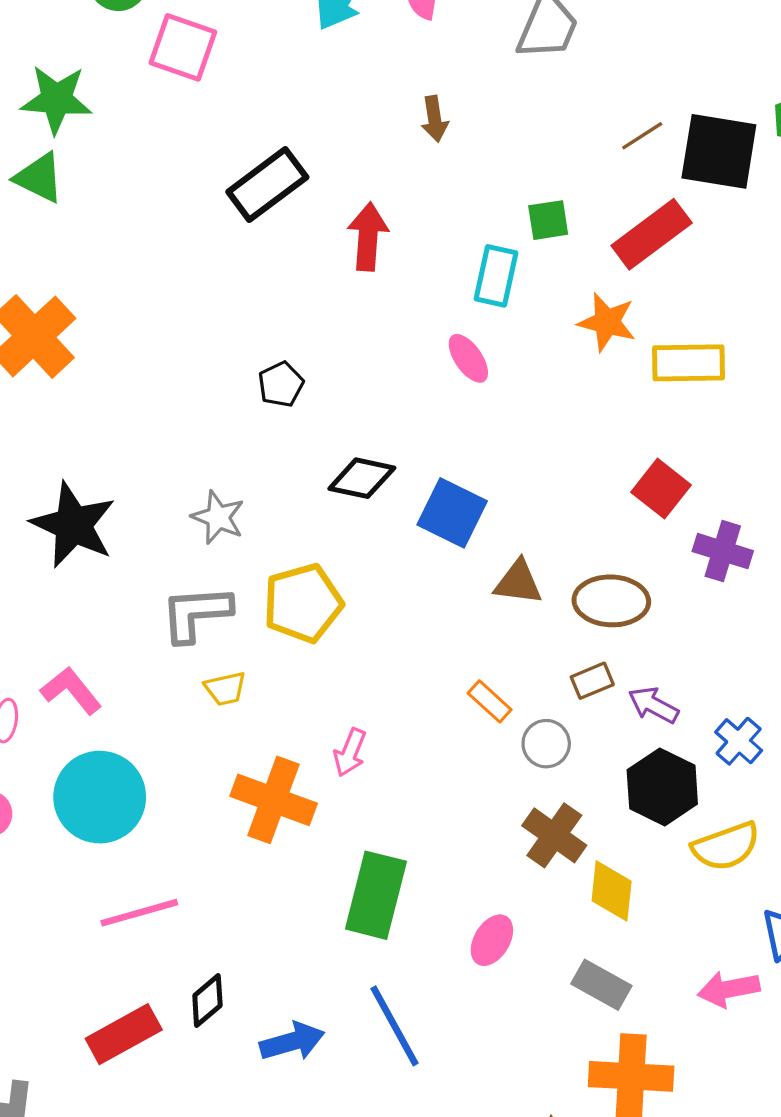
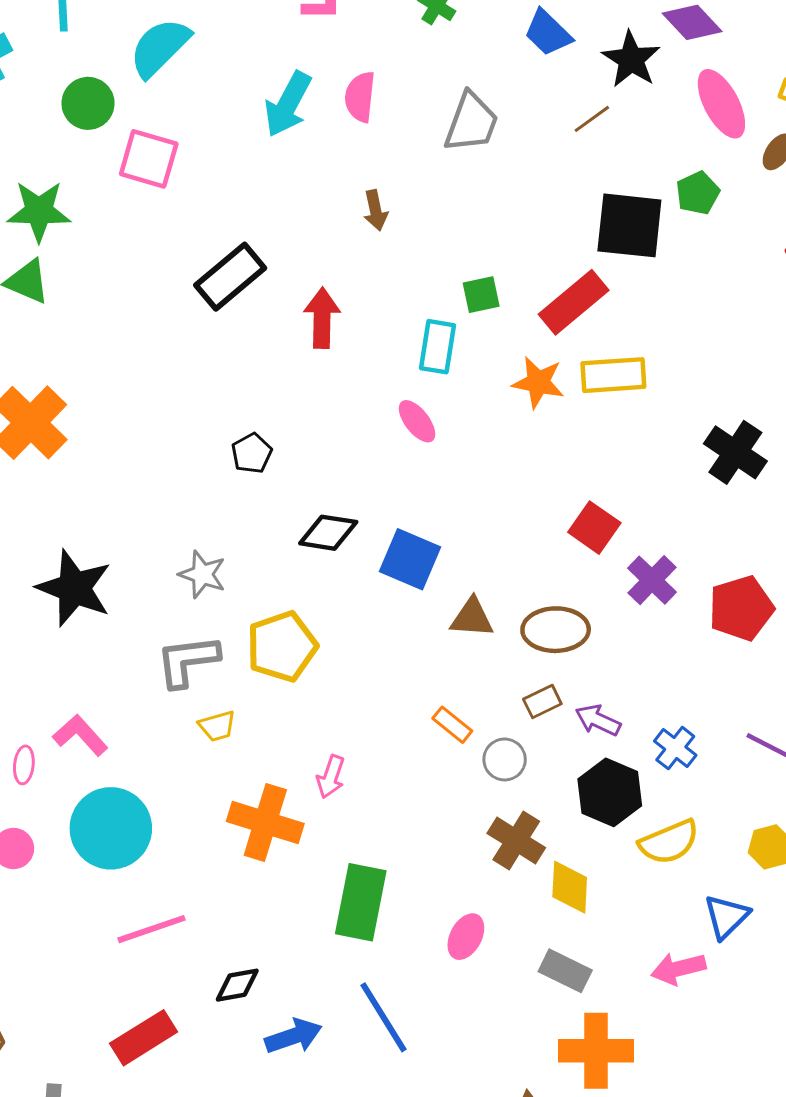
brown line: (642, 136) -> (592, 119), moved
yellow rectangle: (688, 363) -> (613, 375), moved
purple cross: (723, 551) -> (652, 580), turned 30
black diamond: (207, 1001) -> (237, 985), moved, turned 33

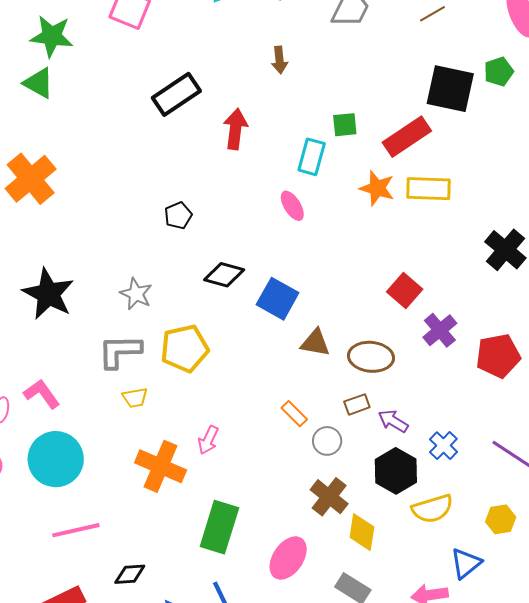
pink ellipse: (466, 937) -> (288, 558), size x1.4

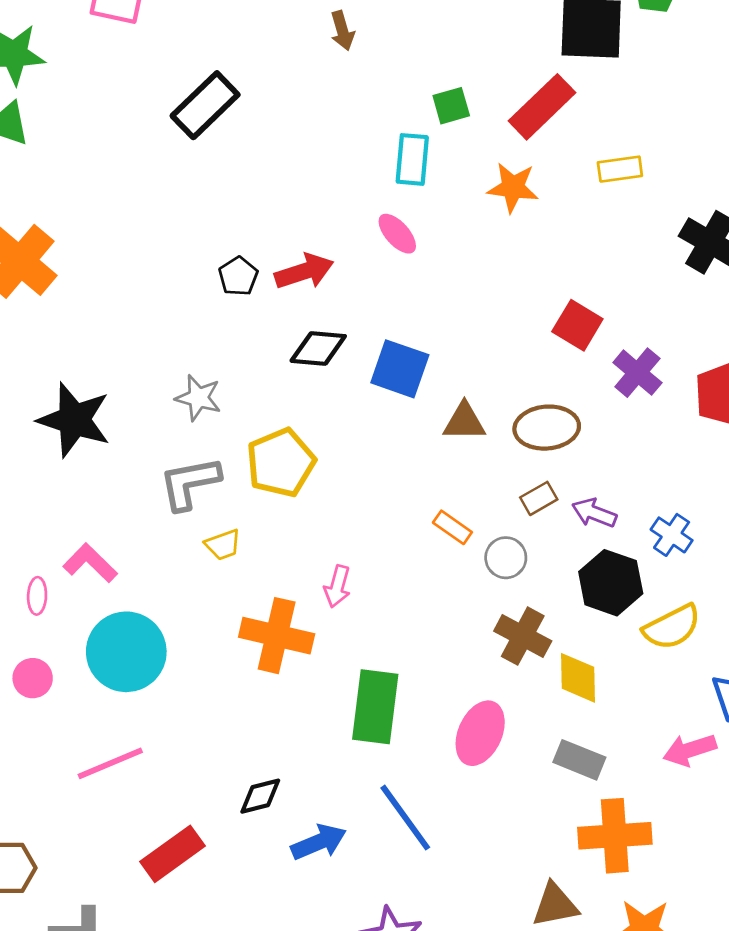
red arrow: (235, 129) -> (304, 271), moved, turned 75
yellow rectangle: (429, 189) -> (620, 169), moved, size x0.7
pink line: (76, 530) -> (110, 763), moved

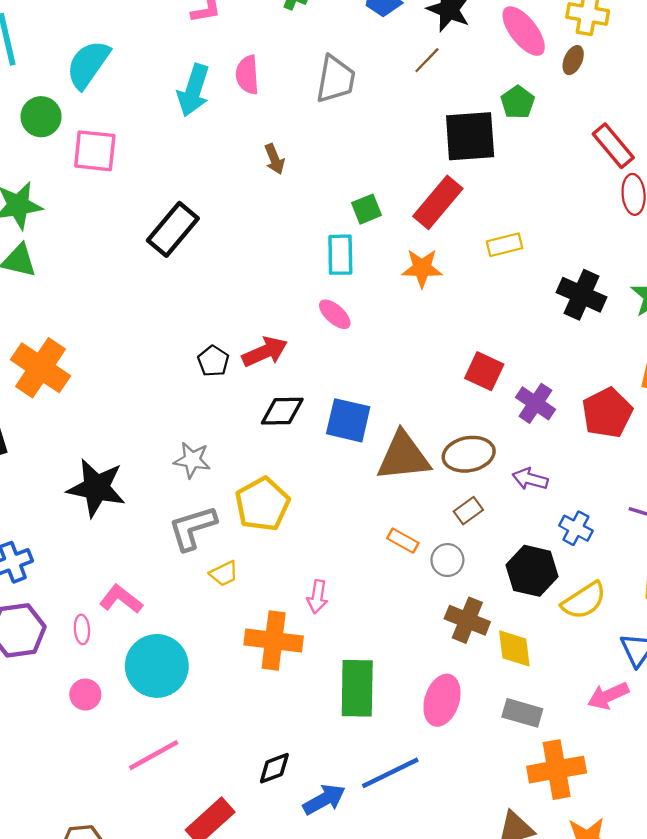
brown triangle: (464, 422) -> (403, 456), size x1.6
purple arrow: (594, 513) -> (530, 479), moved
blue line: (405, 818) -> (390, 773), turned -74

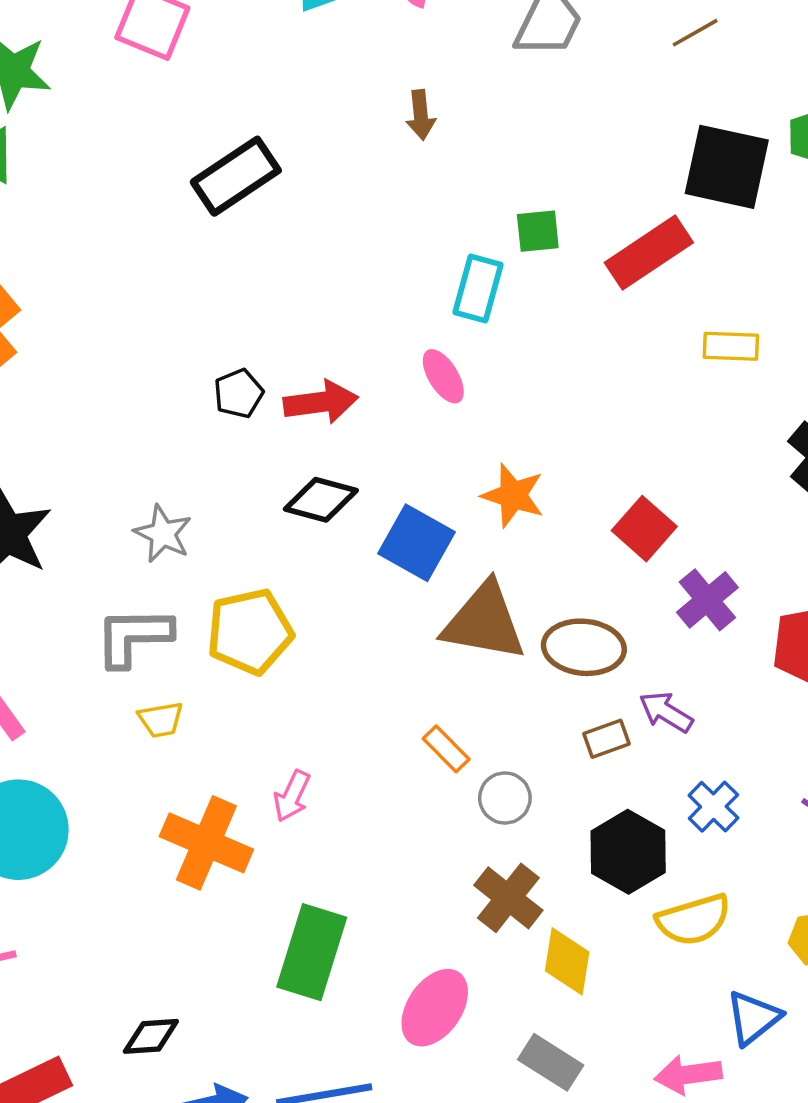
orange star: (422, 268) -> (513, 495), moved
brown rectangle: (468, 511) -> (606, 739), moved

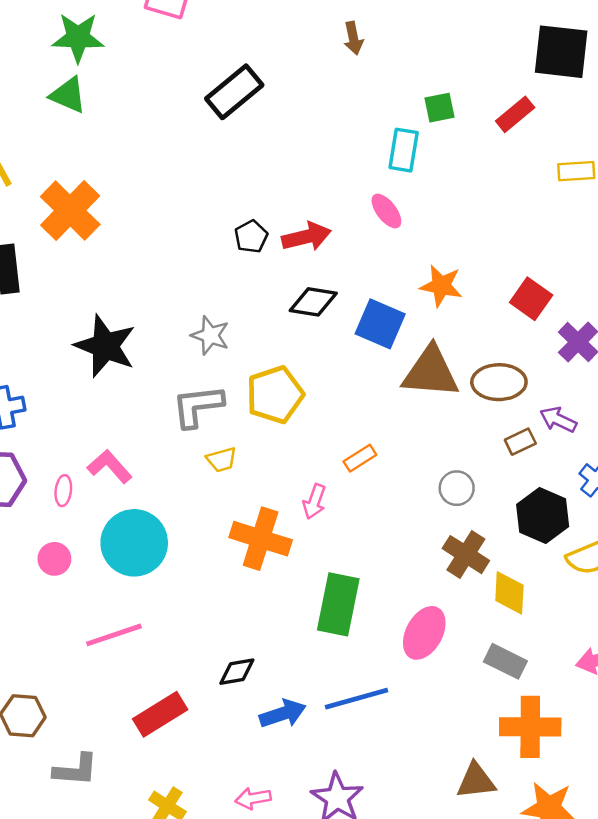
red rectangle: (649, 253) -> (515, 114), size x0.7
orange rectangle: (446, 749) -> (360, 458), moved, turned -72

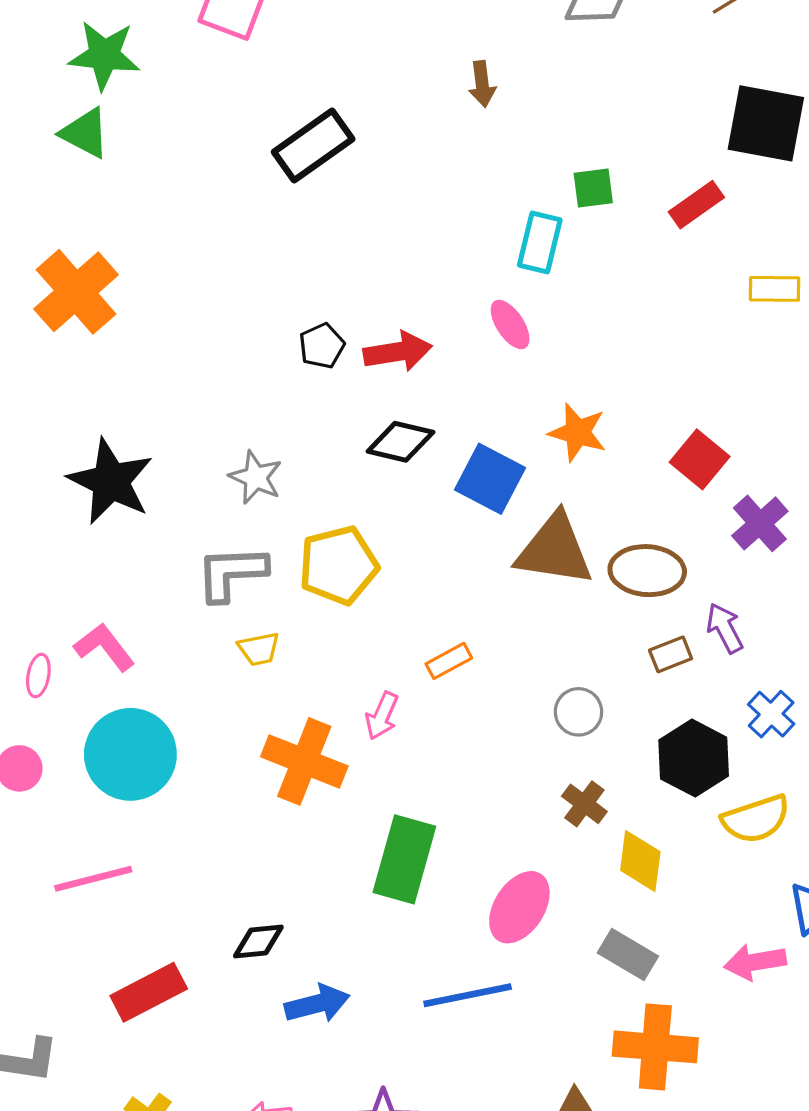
purple arrow: (558, 420) -> (725, 628), turned 33
brown cross: (466, 555) -> (584, 804), size x0.7
blue line: (356, 699) -> (468, 995), moved

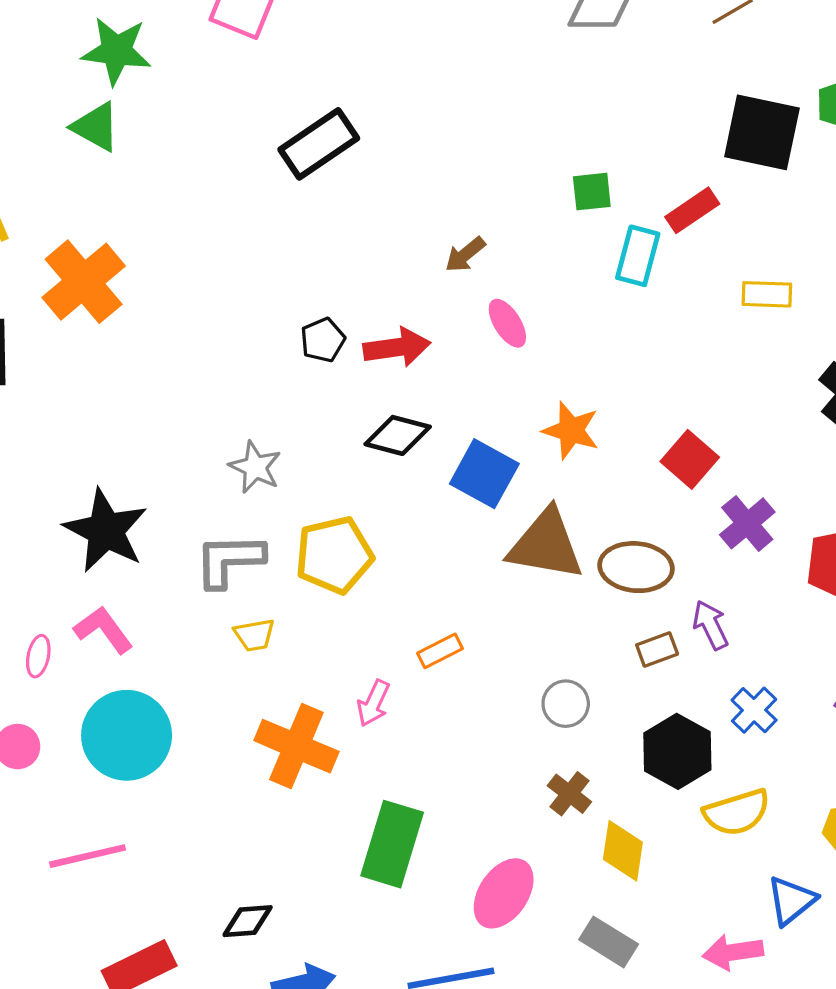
brown arrow: (482, 84) -> (465, 255), moved, turned 57
cyan rectangle: (540, 243) -> (638, 256), moved
black star: (111, 481) -> (106, 531), moved

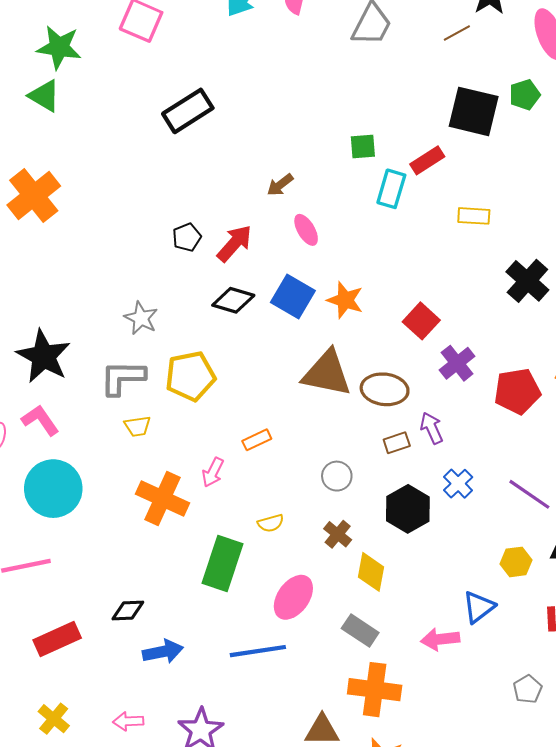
red arrow: (397, 347) -> (234, 243), turned -42
blue square: (484, 474) -> (293, 296), moved
yellow semicircle: (737, 812) -> (271, 523), moved, size x0.6

